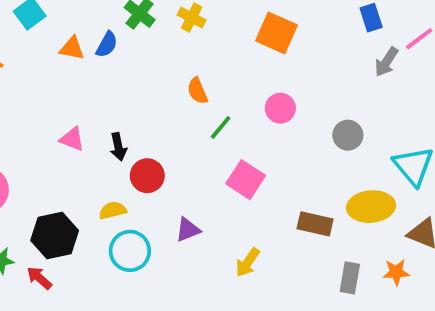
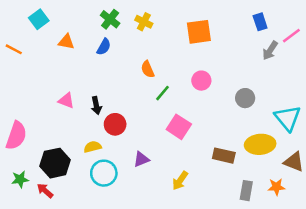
orange square: (277, 33) -> (199, 32), turned -32
blue semicircle: (107, 45) -> (104, 47), moved

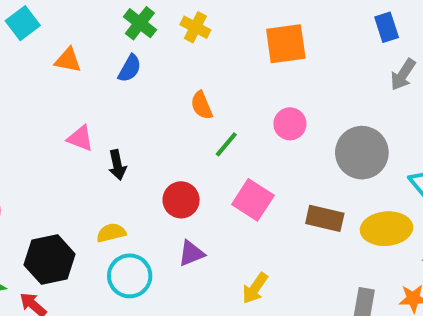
gray circle: (245, 98) -> (362, 153), size x1.6
pink triangle: (66, 101) -> (80, 138), moved
red circle: (115, 124) -> (181, 200), moved
brown rectangle: (224, 156) -> (325, 218), moved

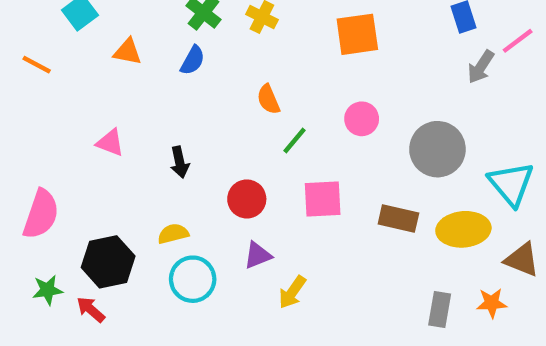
pink triangle: (80, 138) -> (110, 143), moved
pink square: (253, 200) -> (323, 199), turned -36
yellow arrow: (255, 288) -> (292, 292), moved

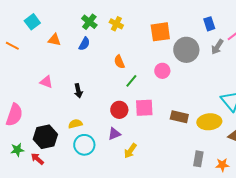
gray circle: (437, 149) -> (186, 50), moved
red circle: (247, 199) -> (119, 110), moved
orange star: (492, 303) -> (222, 165), moved

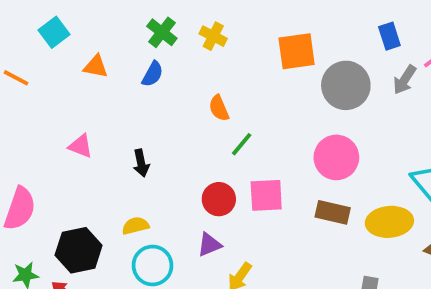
pink circle: (162, 71) -> (336, 157), moved, size x1.5

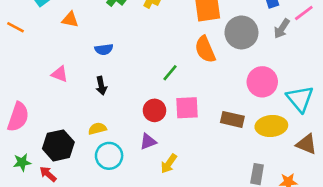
blue semicircle: (153, 74) -> (104, 49), moved, turned 54
orange semicircle: (219, 108) -> (205, 49), moved, size x1.5
pink circle: (336, 157) -> (262, 82), moved

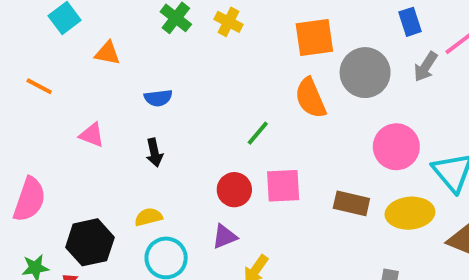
orange line: (16, 27) -> (39, 86), moved

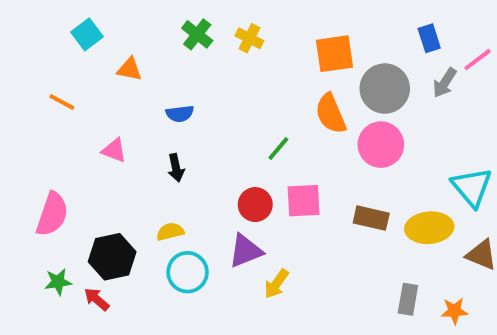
pink circle: (396, 147) -> (381, 145), moved
purple triangle: (225, 237) -> (246, 251), size x1.4

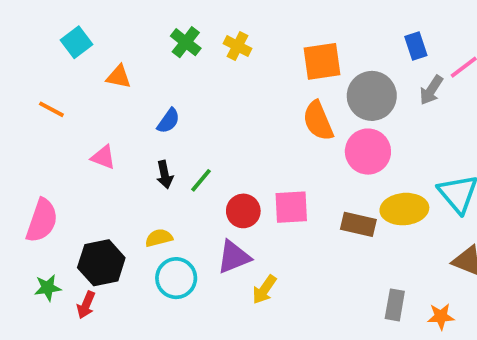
blue semicircle: (180, 114) -> (168, 121), turned -48
green line: (278, 148) -> (201, 180), moved
yellow ellipse: (429, 228) -> (404, 209), moved
red arrow: (97, 299) -> (86, 305), turned -108

